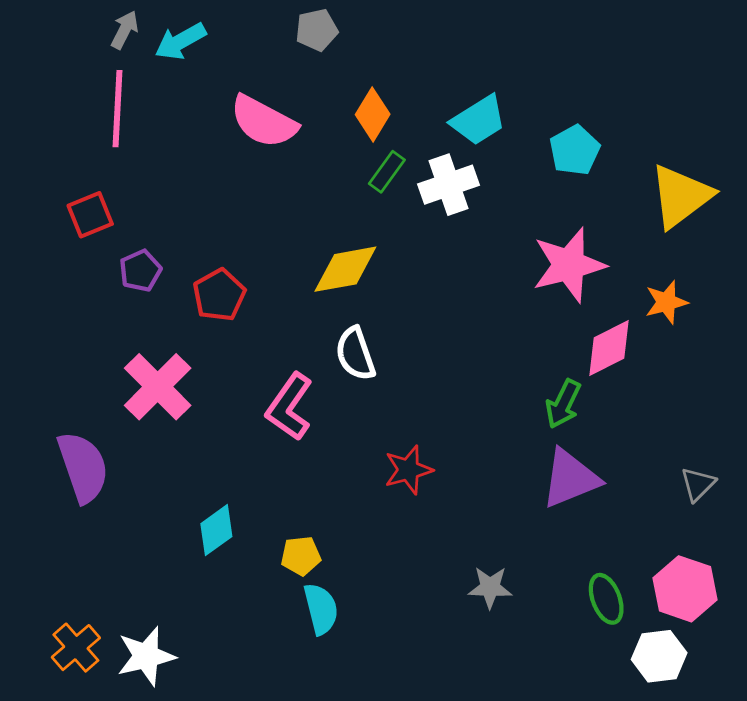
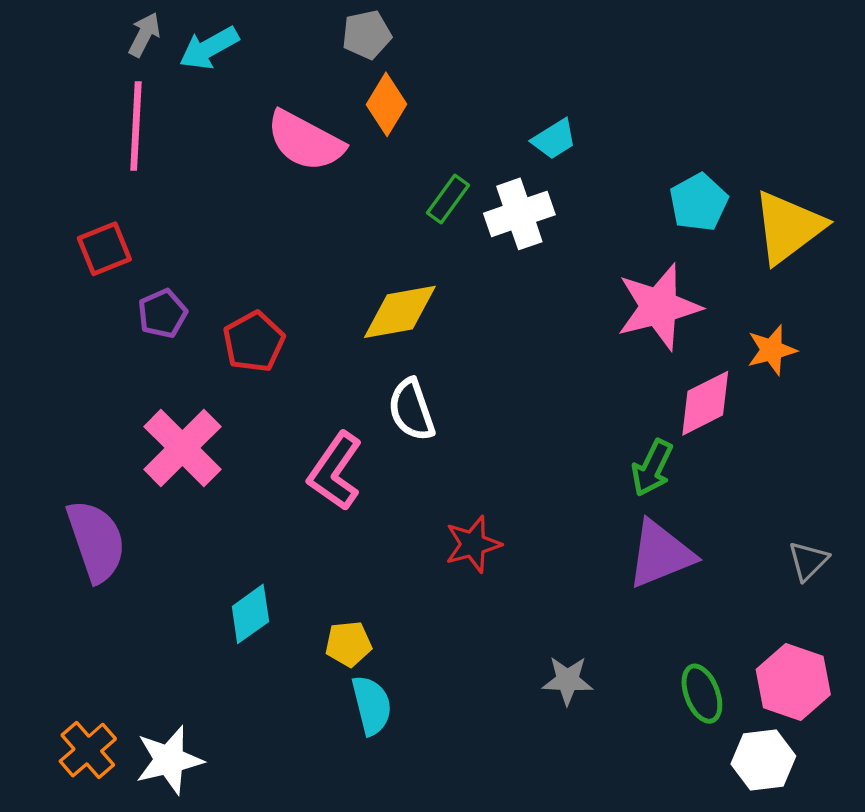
orange diamond: (373, 114) -> (387, 104), moved
cyan trapezoid: (479, 120) -> (554, 139), size x0.7
cyan pentagon: (575, 150) -> (699, 202), moved

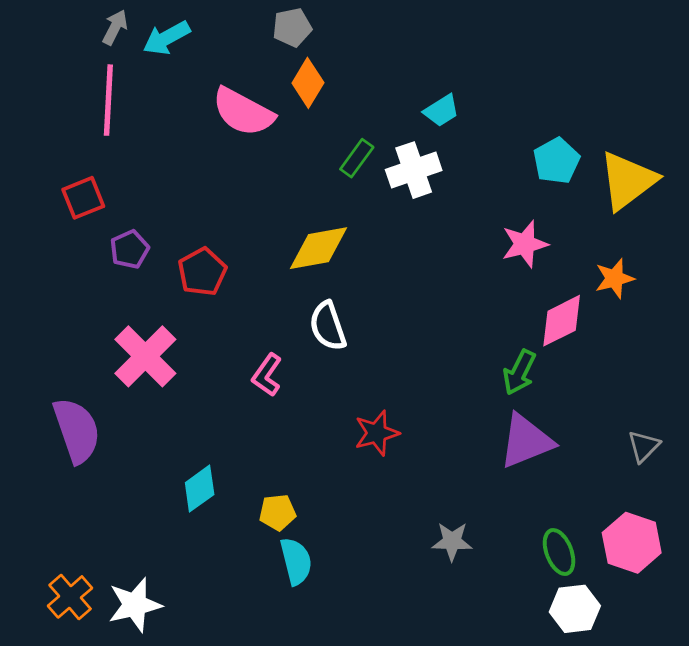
pink star: (659, 307) -> (525, 244), size x0.7
pink L-shape: (335, 471) -> (267, 375), size x0.7
white hexagon: (763, 760) -> (575, 609), moved

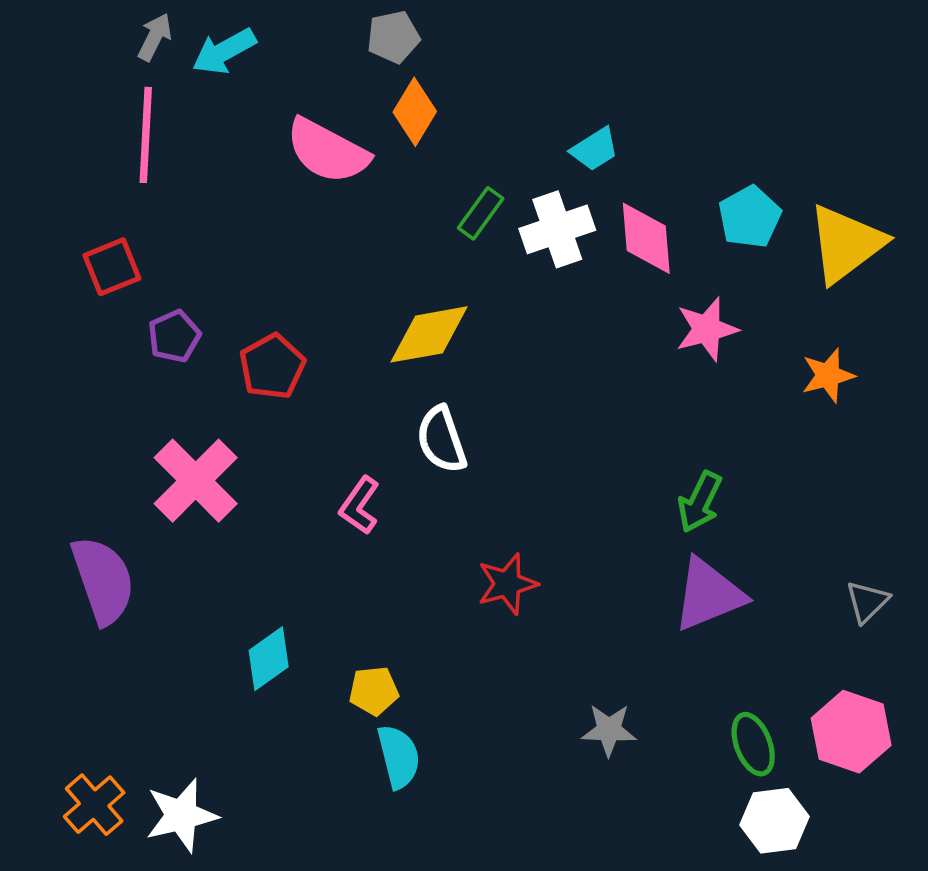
pink diamond: (562, 321) -> (646, 238), moved, turned -68

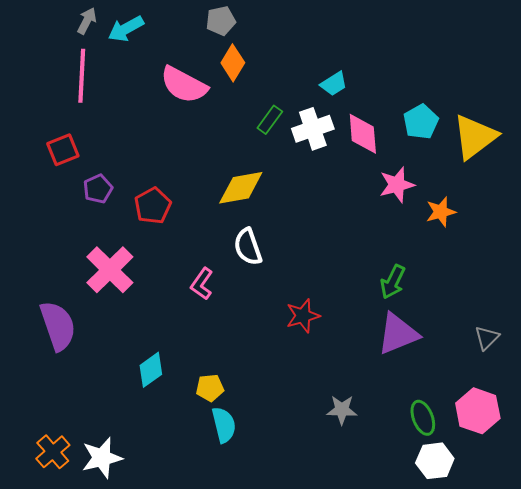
orange star: (828, 375) -> (441, 212), moved
red star: (507, 584) -> (303, 316), moved

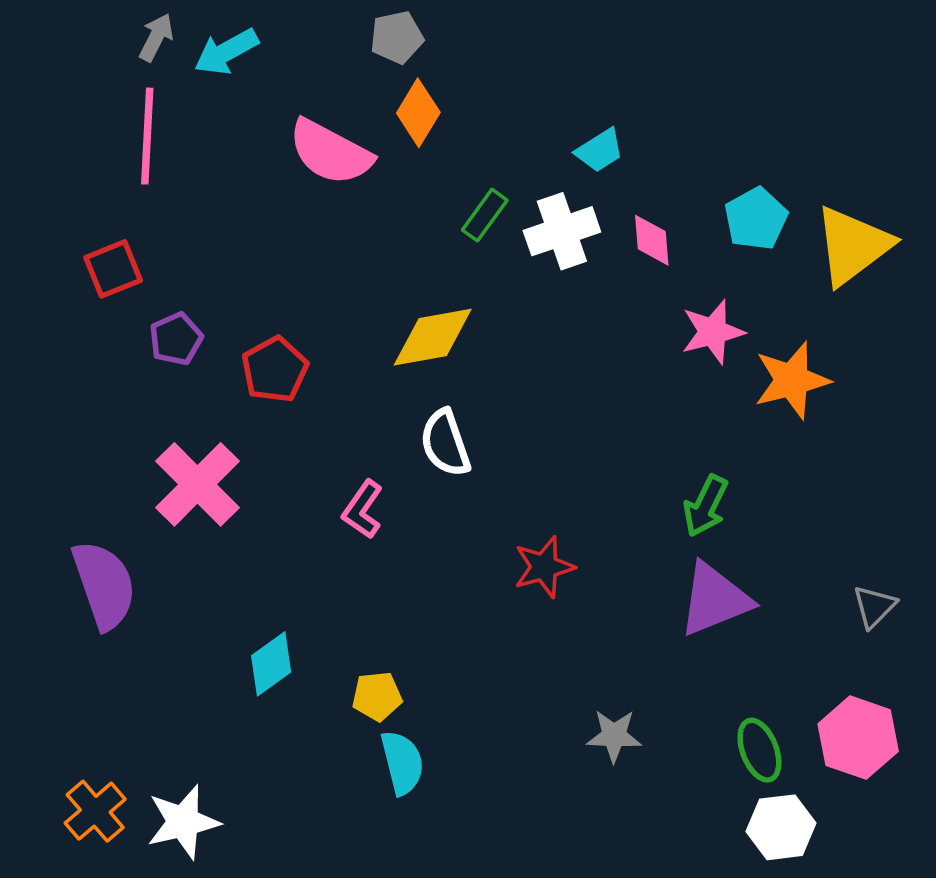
pink diamond: (363, 134) -> (652, 240), size x0.7
orange star: (441, 212) -> (792, 380), size x1.4

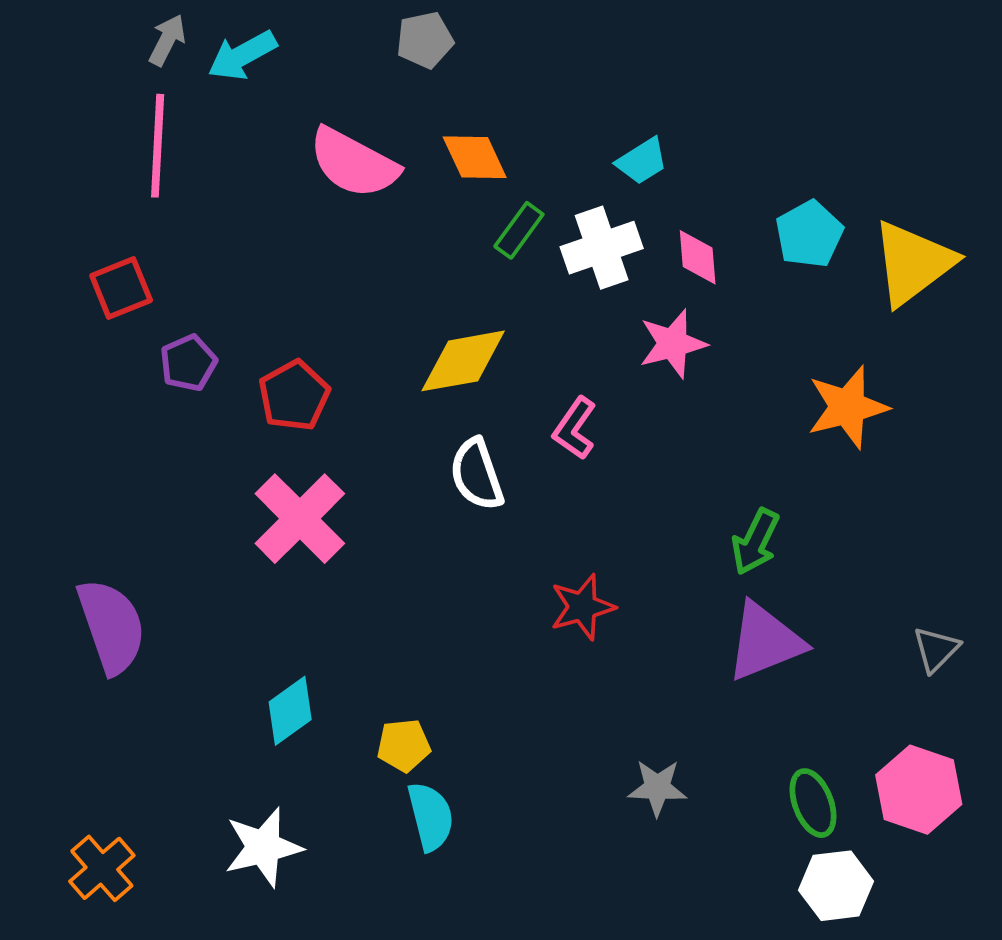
orange diamond: (418, 113) -> (475, 157), moved, turned -56
pink star: (713, 332) -> (673, 344), moved
pink cross: (197, 484) -> (300, 519), moved
pink L-shape: (363, 510) -> (575, 428), moved
white star: (183, 822) -> (263, 847), moved

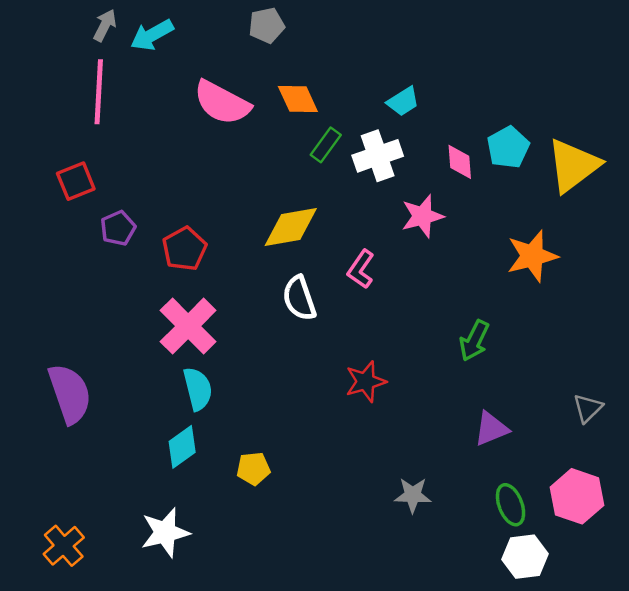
pink diamond: (698, 257) -> (460, 162), moved
purple triangle: (765, 642) -> (491, 429), moved, size x0.7
cyan semicircle: (431, 816) -> (198, 389), moved

